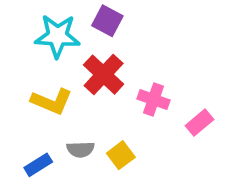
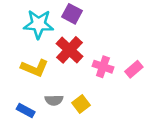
pink rectangle: (200, 123) -> (134, 69), moved
blue rectangle: (38, 165) -> (26, 110), turned 60

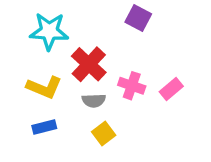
purple square: (72, 14) -> (138, 18), moved
gray semicircle: (54, 100) -> (94, 101), moved
blue rectangle: (26, 110) -> (44, 127), moved, turned -42

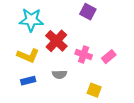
gray semicircle: (94, 101) -> (60, 74), moved
yellow square: (104, 134) -> (94, 90), moved, turned -32

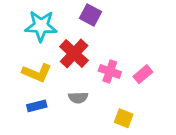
purple square: (88, 12) -> (91, 15), moved

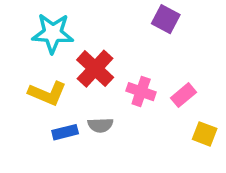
purple square: (91, 15) -> (166, 19), moved
blue rectangle: (37, 106) -> (65, 132), moved
yellow square: (124, 118) -> (205, 134), moved

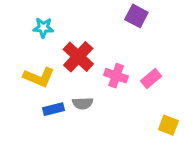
cyan star: (53, 33) -> (43, 28), size x0.6
yellow square: (205, 134) -> (168, 125), moved

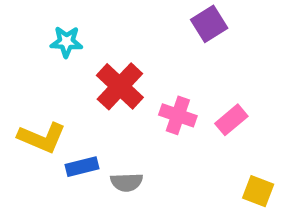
purple square: (136, 16) -> (209, 24), turned 30
yellow L-shape: (39, 77) -> (42, 138), moved
gray semicircle: (83, 103) -> (127, 182), moved

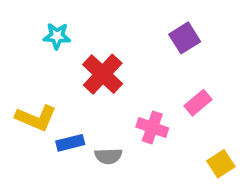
purple square: (209, 24) -> (185, 38), moved
pink cross: (178, 115) -> (152, 128), moved
yellow square: (258, 191) -> (221, 164), turned 36

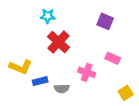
cyan star: (57, 36) -> (48, 16), moved
purple square: (185, 38) -> (105, 21), turned -35
pink rectangle: (198, 103) -> (113, 58), turned 64

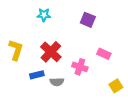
purple square: (105, 21) -> (88, 20), moved
red cross: (59, 42) -> (51, 52), moved
yellow L-shape: (21, 67) -> (16, 50), moved, turned -95

